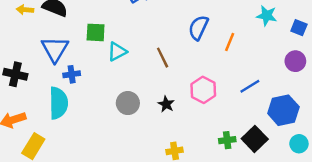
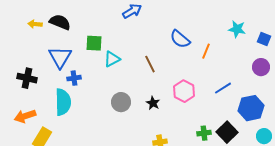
blue semicircle: (198, 28) -> (180, 39), turned -75

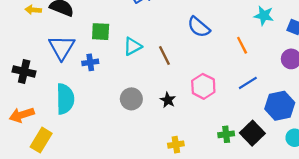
orange line: (206, 51) -> (242, 45), moved, turned -49
cyan triangle: (112, 59) -> (132, 46), moved
blue cross: (74, 78) -> (90, 62), moved

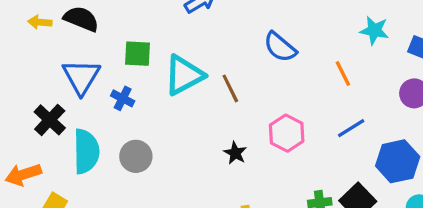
cyan triangle: (132, 46) -> (184, 75), size x1.5
blue cross: (90, 62) -> (123, 98), turned 35
black cross: (24, 71) -> (50, 120), moved, turned 30
gray circle: (131, 99) -> (136, 156), moved

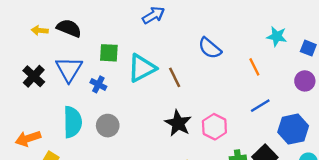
black cross: (50, 120) -> (34, 76), moved
pink hexagon: (287, 133) -> (214, 127), moved
black star: (235, 153) -> (178, 123), size x1.6

